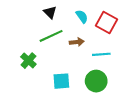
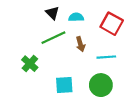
cyan semicircle: (82, 16) -> (76, 17), moved, turned -56
brown arrow: (77, 42) -> (80, 44), turned 80

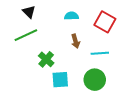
black triangle: (52, 13) -> (29, 12), moved
green line: (53, 38) -> (26, 35), moved
green cross: (30, 64) -> (46, 59), moved

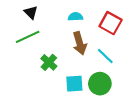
brown arrow: (76, 41) -> (80, 43), size x1.5
cyan line: (100, 53) -> (105, 56), turned 48
cyan square: (60, 80) -> (74, 84), moved

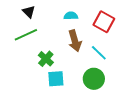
cyan square: (74, 84) -> (56, 79), moved

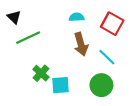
black triangle: (29, 12) -> (14, 17), moved
green cross: (46, 59) -> (41, 73), moved

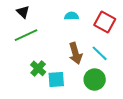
black triangle: (14, 17) -> (23, 12), moved
brown arrow: (81, 44) -> (75, 53), moved

